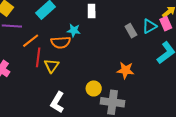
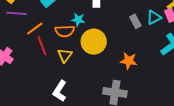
red line: (38, 57) -> (42, 46), turned -30
yellow triangle: (52, 66) -> (65, 55), moved
yellow circle: (94, 88) -> (94, 42), moved, size x1.6

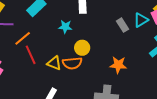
orange semicircle: (65, 31) -> (72, 63), moved
yellow circle: (94, 42) -> (82, 48), size x0.6
yellow triangle: (65, 55) -> (54, 63), turned -42

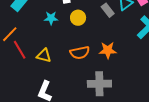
yellow circle: (82, 48) -> (78, 18), moved
orange semicircle: (72, 63) -> (80, 53), moved

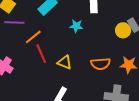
yellow circle: (78, 18) -> (123, 30), moved

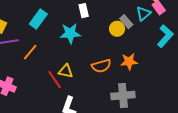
cyan star: (76, 26) -> (70, 33), size x1.5
red line: (41, 54) -> (55, 79), moved

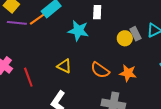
orange line: (30, 52) -> (38, 19), moved
orange semicircle: (101, 66) -> (100, 70), turned 36
red line: (55, 79) -> (28, 77), moved

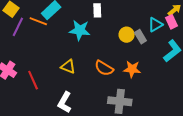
orange line: (38, 19) -> (38, 21), turned 60
purple line: (17, 23) -> (18, 27), turned -66
gray rectangle: (136, 34) -> (140, 37), moved

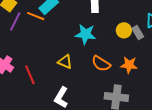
cyan star: (80, 30) -> (85, 34), moved

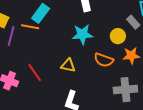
yellow circle: (124, 30) -> (118, 36), moved
red line: (30, 75) -> (35, 73), moved

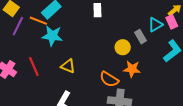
cyan star: (82, 34) -> (52, 36), moved
orange semicircle: (104, 60) -> (109, 79), moved

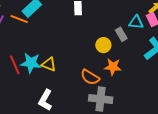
cyan triangle: (155, 25) -> (136, 22), turned 35
cyan star: (52, 36) -> (31, 63), moved

